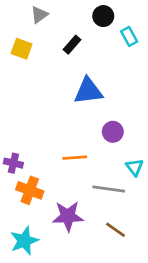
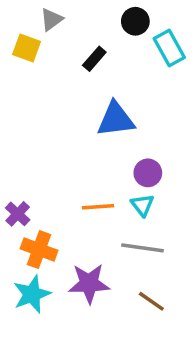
cyan rectangle: (129, 36) -> (169, 48), size x1.4
yellow square: (22, 49) -> (27, 48), moved
purple cross: (13, 163) -> (18, 214), turned 30
cyan triangle: (135, 167) -> (142, 205), moved
cyan star: (24, 241) -> (32, 294), moved

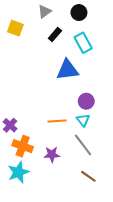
gray triangle: (52, 19) -> (44, 11), moved
cyan rectangle: (169, 48) -> (83, 43), moved
gray line: (142, 248) -> (83, 145), turned 45
purple star: (89, 283) -> (52, 154), moved, size x0.7

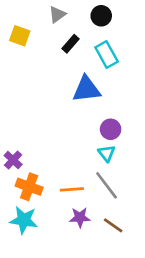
orange line: (57, 121) -> (72, 189), moved
purple star: (52, 154) -> (80, 217), moved
cyan star: (18, 172) -> (24, 220), turned 30

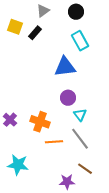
black rectangle: (70, 44) -> (35, 33), moved
purple circle: (111, 129) -> (68, 98), moved
orange cross: (29, 187) -> (40, 122), moved
purple star: (80, 217) -> (67, 182), moved

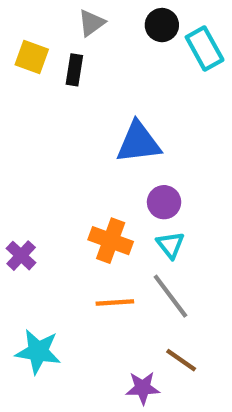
black rectangle: (35, 33) -> (74, 70), turned -32
cyan rectangle: (80, 41) -> (205, 49), moved
purple circle: (68, 98) -> (164, 202), moved
orange cross: (40, 122) -> (111, 241), moved

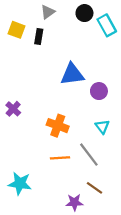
purple circle: (164, 202) -> (99, 91), moved
cyan triangle: (170, 245) -> (102, 127), moved
purple cross: (21, 256) -> (13, 109), moved

